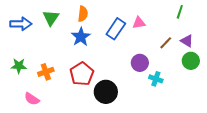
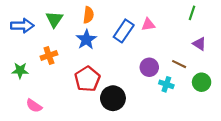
brown line: (166, 43) -> (179, 64), moved, turned 72
green circle: (191, 61) -> (202, 82), moved
orange cross: (46, 72) -> (49, 56), moved

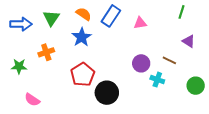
orange semicircle: (88, 15) -> (84, 14), turned -63
blue rectangle: (124, 31) -> (111, 16), moved
green circle: (202, 82) -> (196, 86), moved

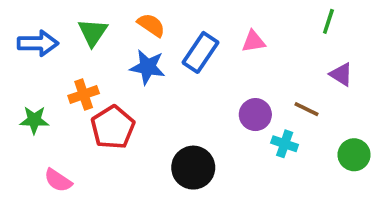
blue rectangle: (111, 16) -> (201, 52), moved
blue star: (82, 37) -> (148, 67), turned -30
red pentagon: (83, 74) -> (113, 127), moved

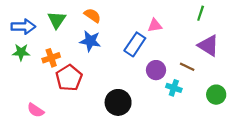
blue rectangle: (201, 52) -> (135, 44), moved
purple triangle: (341, 74) -> (208, 46), size x1.5
green star: (34, 120) -> (21, 52), moved

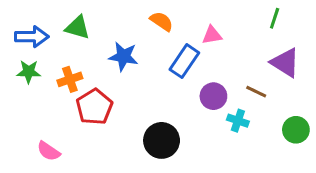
orange semicircle: (92, 15) -> (162, 21), moved
green triangle: (57, 20) -> (78, 27), turned -48

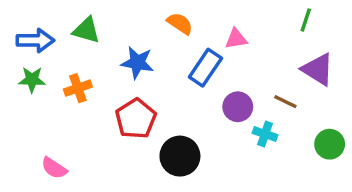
red pentagon: (94, 107) -> (136, 119), moved

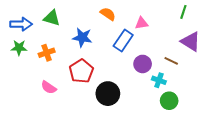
green circle: (330, 144) -> (169, 101), moved
pink semicircle: (54, 168) -> (49, 87), moved

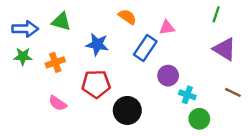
brown line: (171, 61) -> (233, 92), moved
red pentagon: (81, 71) -> (96, 84), turned 30

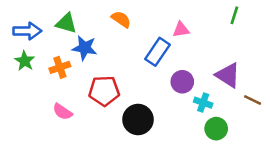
orange semicircle: (127, 17) -> (121, 19), moved
blue star: (97, 44) -> (85, 48), moved
purple triangle: (225, 49) -> (228, 75), moved
green star: (23, 56) -> (25, 61), turned 30

